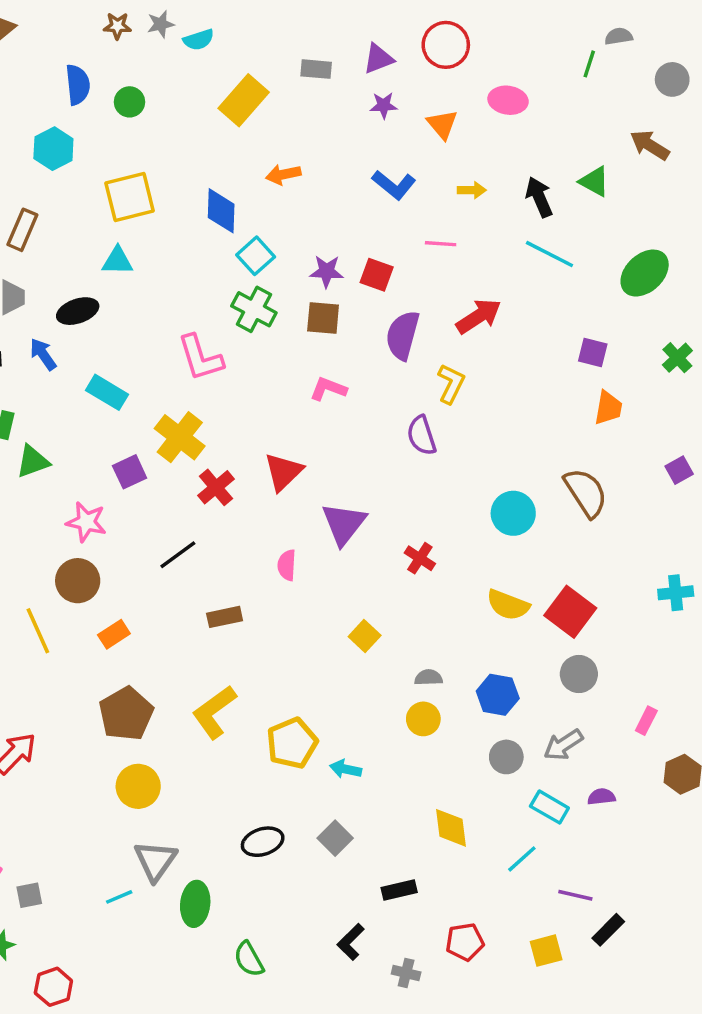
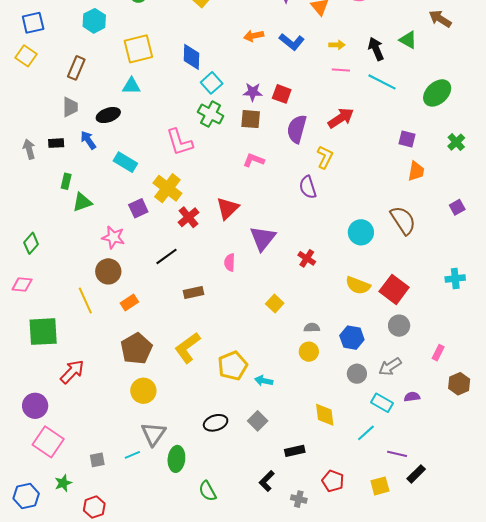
orange arrow: (283, 175) -> (254, 36), moved
pink line: (441, 244) -> (341, 70), moved
gray square: (29, 895) -> (97, 460), moved
red pentagon: (465, 942) -> (333, 481), turned 30

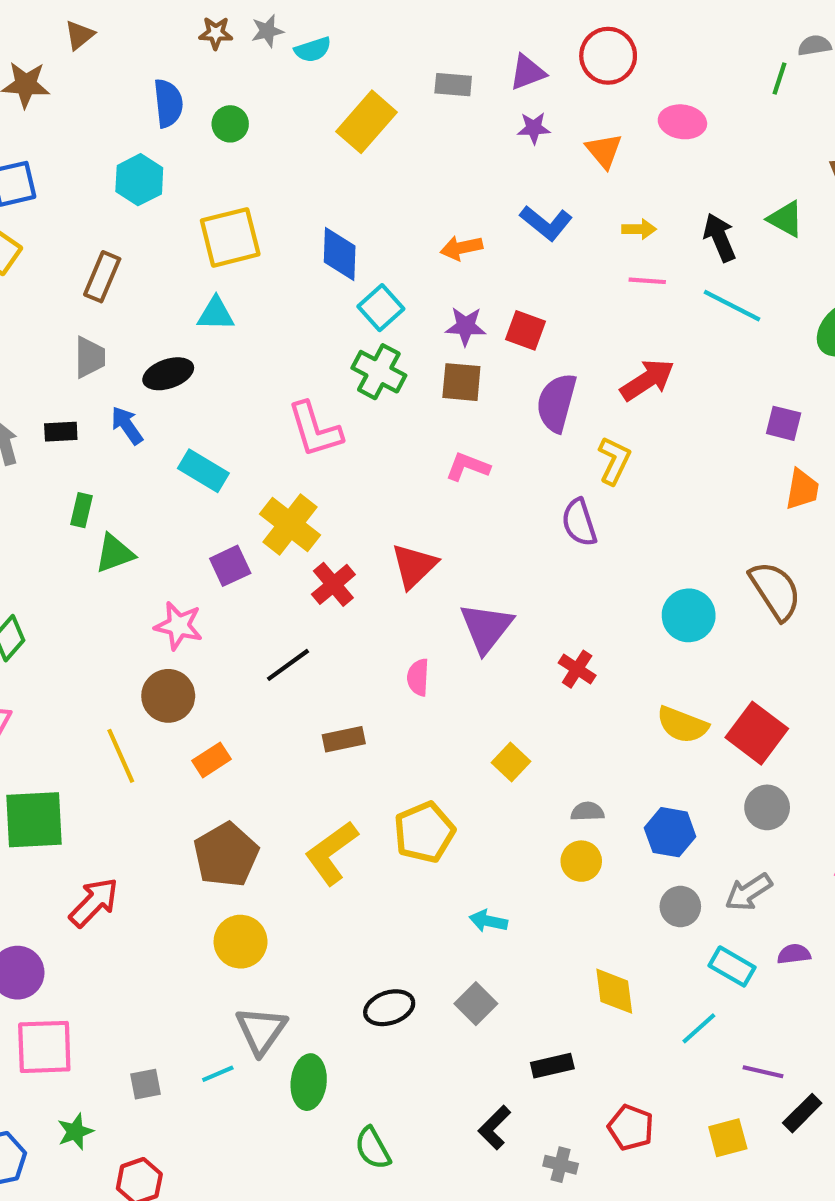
orange arrow: (254, 36) -> (461, 248), moved
yellow pentagon: (233, 366) -> (424, 832), moved
pink square: (48, 442) -> (44, 1047), turned -36

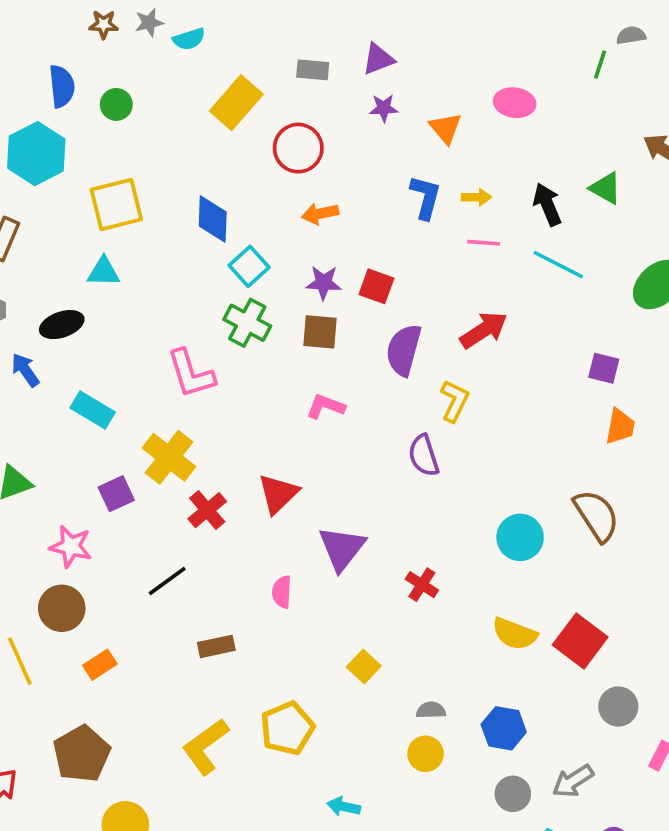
red circle: (608, 56) -> (298, 148), moved
cyan hexagon: (139, 180) -> (36, 154), size x1.4
blue L-shape: (546, 223) -> (425, 197), moved, turned -114
gray circle: (767, 807) -> (618, 707), moved
brown pentagon: (226, 855) -> (82, 754), moved

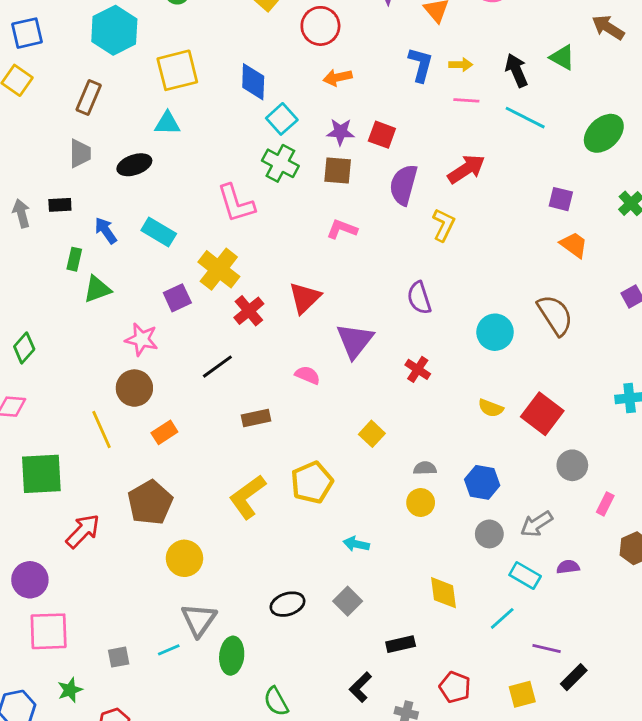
blue arrow: (25, 370) -> (106, 231), moved
orange trapezoid: (620, 426) -> (574, 245), turned -64
purple semicircle: (424, 455) -> (419, 298), moved
pink semicircle: (282, 592) -> (308, 375), turned 110
yellow semicircle: (515, 634) -> (491, 408), size x0.7

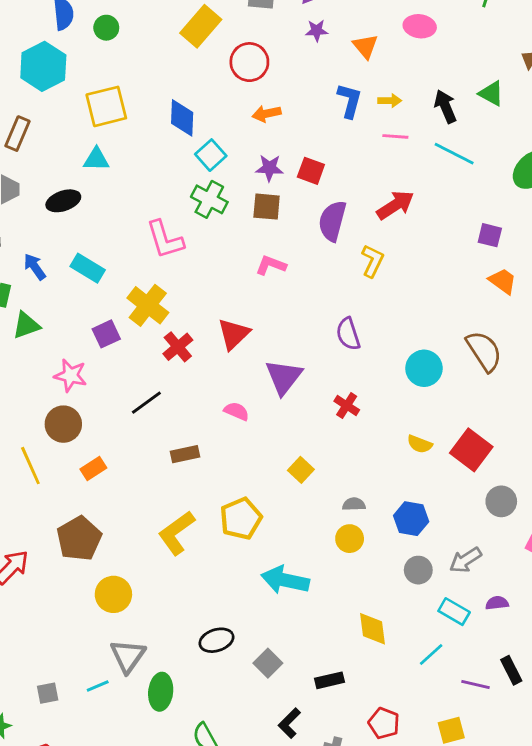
cyan arrow: (356, 544) -> (285, 580), size x1.8
gray square: (348, 601) -> (268, 663), moved
black rectangle: (574, 677) -> (511, 670), moved, turned -72

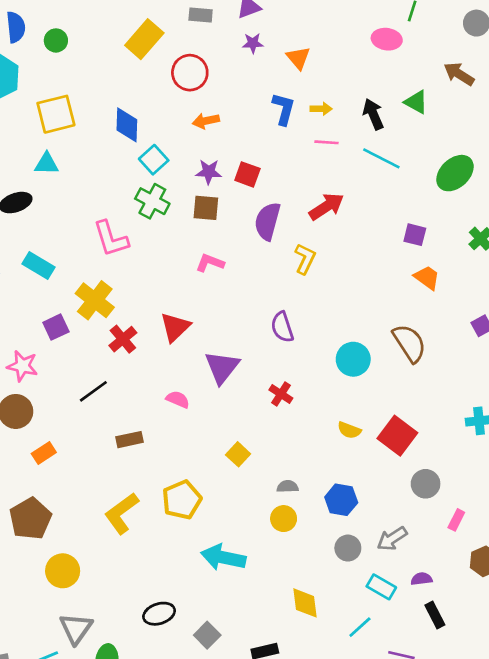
pink ellipse: (420, 26) -> (387, 39), moved
black rectangle: (511, 670) -> (435, 615), moved

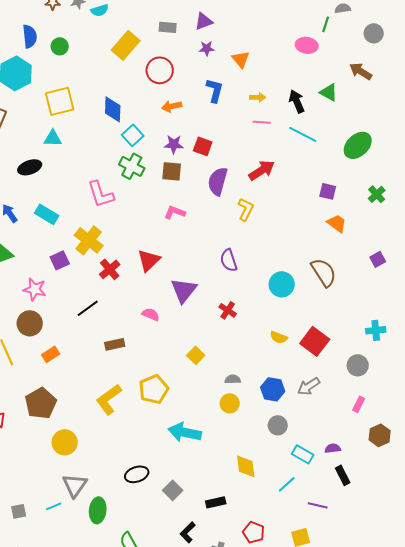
blue L-shape: (284, 109) -> (215, 90), moved
gray circle: (426, 484) -> (358, 365), moved
gray arrow: (392, 539) -> (309, 386), moved

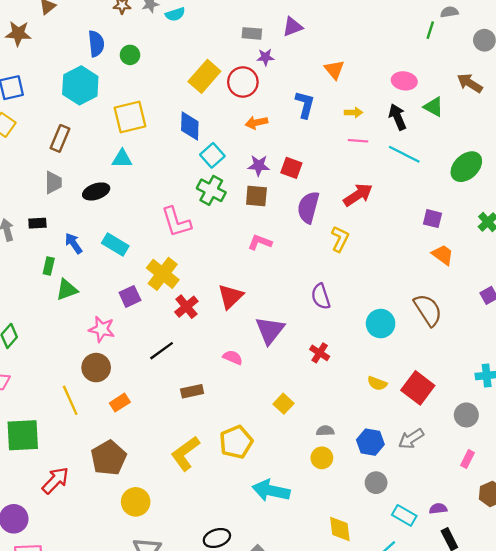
yellow rectangle: (126, 45) -> (204, 76), moved
pink ellipse: (307, 45) -> (404, 81), moved
purple star: (207, 48) -> (265, 57), moved

